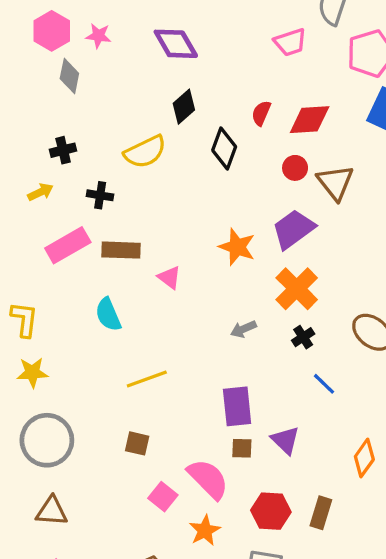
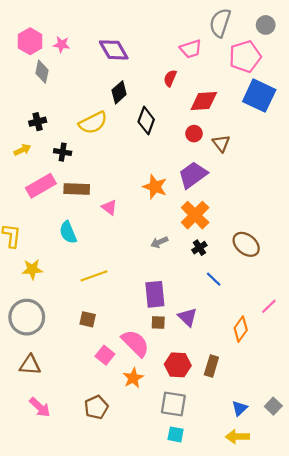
red semicircle: (261, 113) -> (170, 78), moved
brown triangle: (335, 182) -> (221, 143), size x0.7
yellow star: (32, 373) -> (32, 269), moved

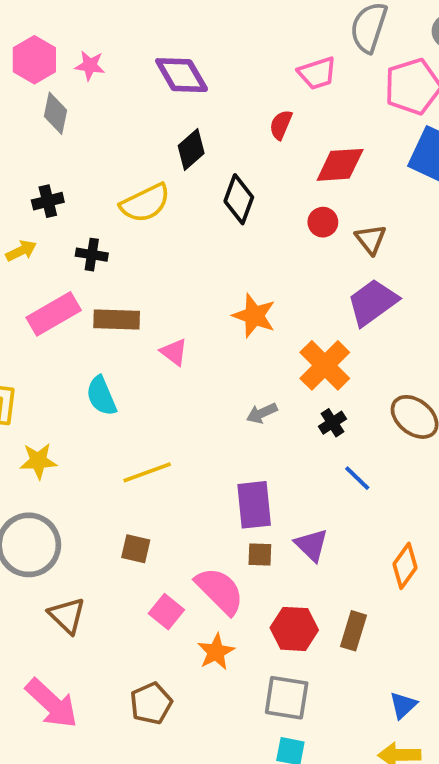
purple trapezoid: (193, 175) -> (373, 302), moved
brown triangle: (30, 365) -> (67, 616), moved, turned 40
pink arrow: (40, 407) -> (52, 703), size x1.4

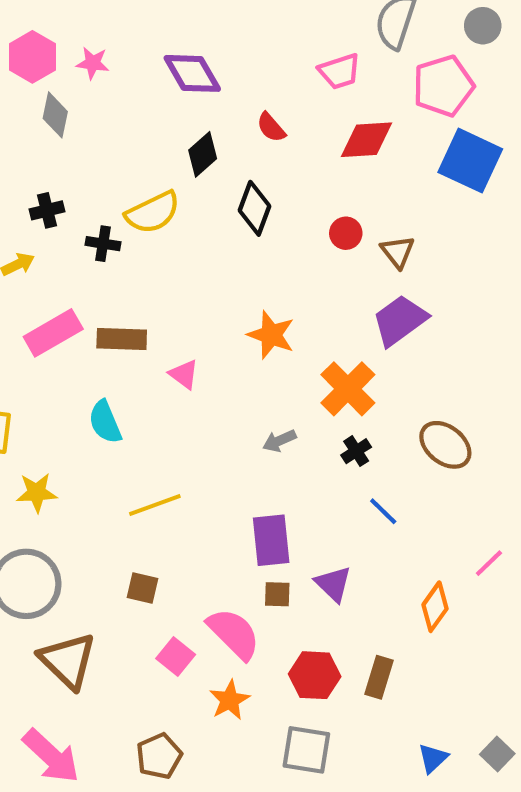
red semicircle: (281, 125) -> (271, 127), moved, turned -64
red diamond: (340, 165) -> (367, 140), moved
black cross: (92, 255) -> (103, 244), moved
brown triangle: (67, 616) -> (68, 661), size x1.4

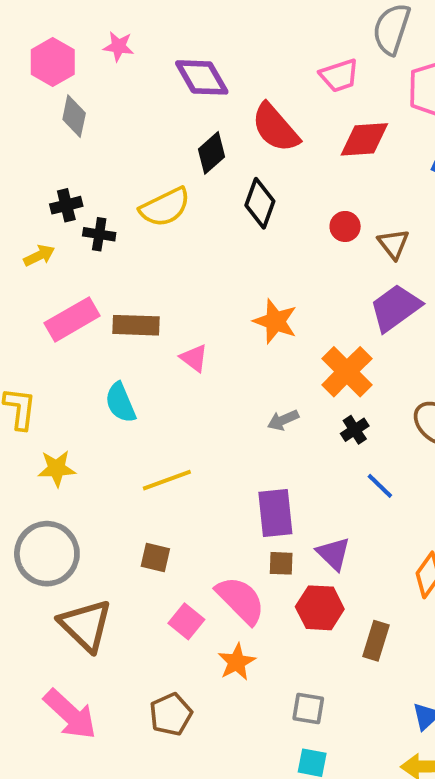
pink star: (93, 63) -> (119, 46), moved
red semicircle: (271, 127) -> (275, 128), size x1.8
black cross: (103, 244) -> (99, 234), moved
red hexagon: (315, 675) -> (320, 608), moved
gray square: (306, 750) -> (308, 709), size x0.7

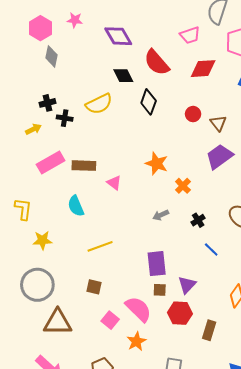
black diamond: (211, 153) -> (123, 76), turned -75
orange cross: (347, 372) -> (183, 186), moved, size x0.6
purple triangle: (333, 554) -> (187, 285), turned 30
brown triangle: (86, 625) -> (58, 322), turned -44

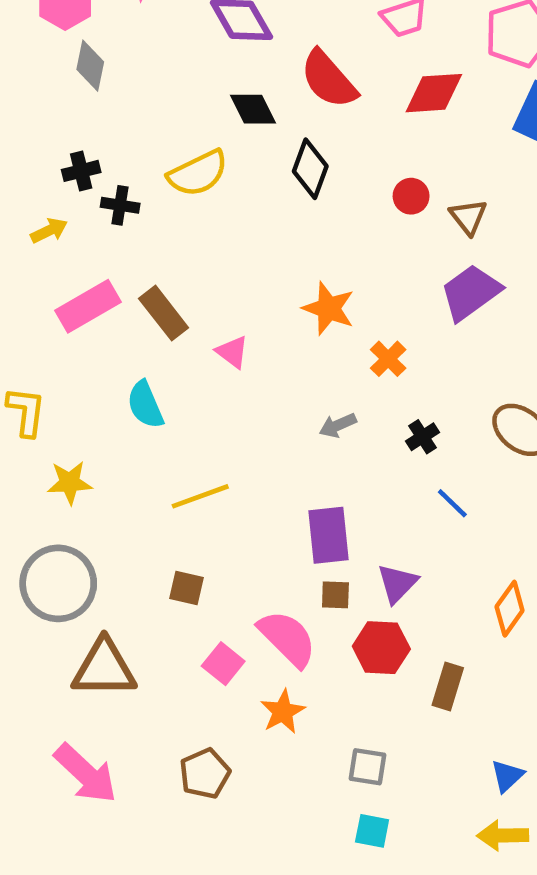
brown rectangle: (84, 166) -> (164, 313), turned 50

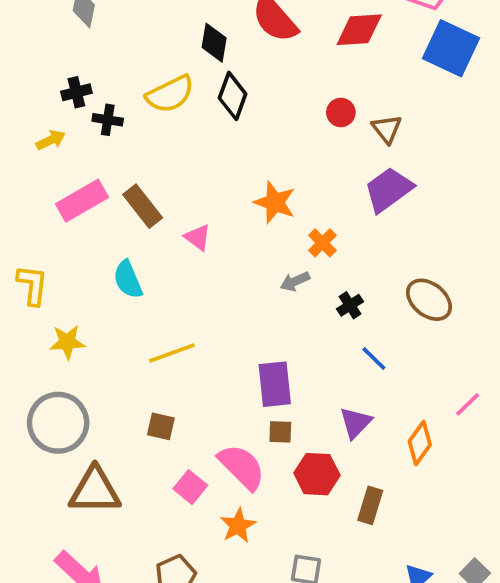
black diamond: (253, 109) -> (214, 43), turned 36
black diamond: (310, 169) -> (233, 96), moved
gray arrow: (338, 425) -> (295, 281), moved
purple triangle: (397, 583) -> (356, 423), moved

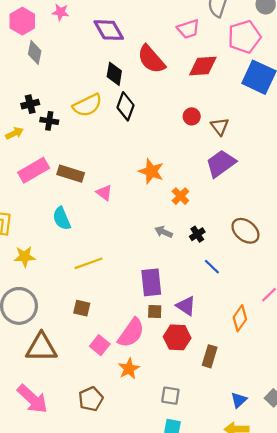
brown rectangle: (143, 206) -> (71, 174), turned -35
gray arrow: (295, 281) -> (164, 232), moved, turned 48
purple triangle: (356, 423) -> (186, 306), moved, turned -40
pink semicircle: (242, 467) -> (131, 333), turned 80

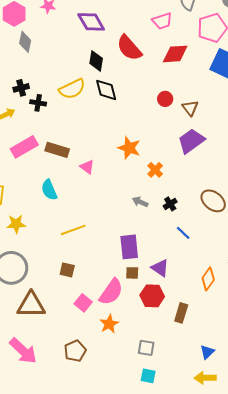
black diamond: (126, 106) -> (106, 90), turned -35

